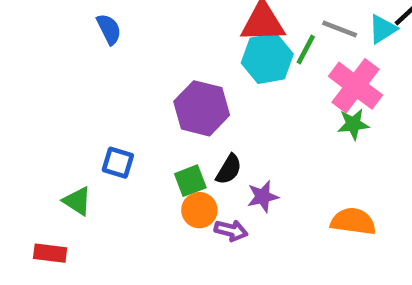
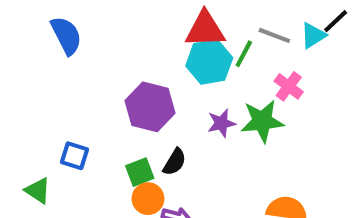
blue semicircle: (109, 29) -> (66, 35), size x1.4
pink cross: (355, 86) -> (289, 86), size x0.6
green star: (353, 124) -> (262, 121), moved, size x1.5
purple star: (263, 197) -> (221, 123), moved

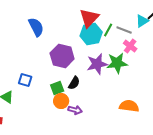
red triangle: (205, 29) -> (89, 18), turned -45
blue semicircle: (66, 35) -> (36, 27), moved
gray line: (274, 35) -> (124, 30), moved
purple star: (221, 123) -> (97, 64), size x1.5

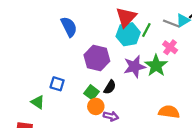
gray line: (124, 30) -> (171, 24), moved
green star: (117, 63) -> (156, 66), turned -30
green square: (57, 88) -> (92, 92), turned -32

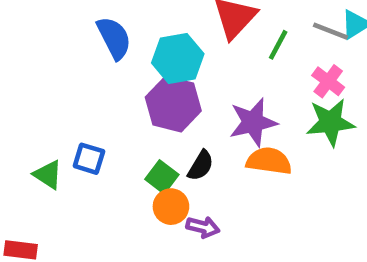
cyan hexagon: (128, 34) -> (178, 58), moved
green star: (156, 66) -> (330, 122), moved, turned 30
green triangle: (38, 102) -> (48, 175), moved
orange semicircle: (169, 112) -> (269, 161), moved

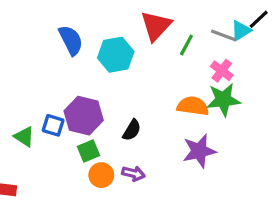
purple hexagon: (173, 104) -> (84, 116), moved
purple star: (253, 122) -> (199, 151), moved
orange semicircle: (269, 161) -> (193, 106), moved
green square: (162, 177) -> (88, 151), moved, turned 30
orange circle: (171, 207) -> (101, 175), moved

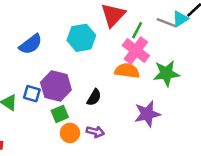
blue semicircle: (71, 40) -> (31, 44), moved, turned 80
pink cross: (222, 71) -> (136, 51), moved, size x1.5
orange semicircle: (193, 106) -> (127, 71), moved

